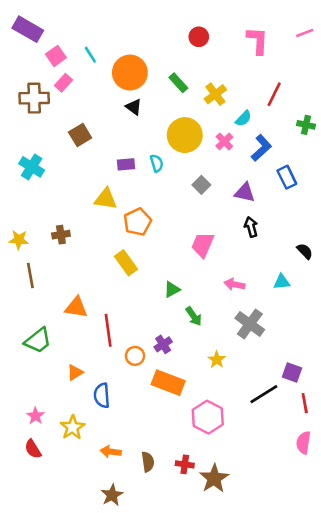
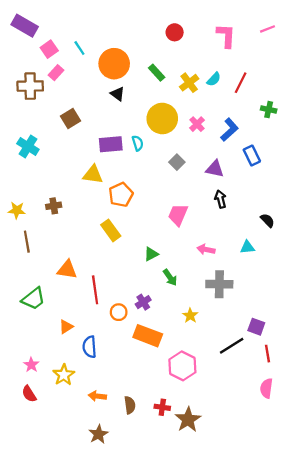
cyan semicircle: (243, 118) -> (214, 79), moved
purple rectangle: (126, 164) -> (111, 144), size x1.5
gray cross: (250, 324) -> (219, 284), turned -35

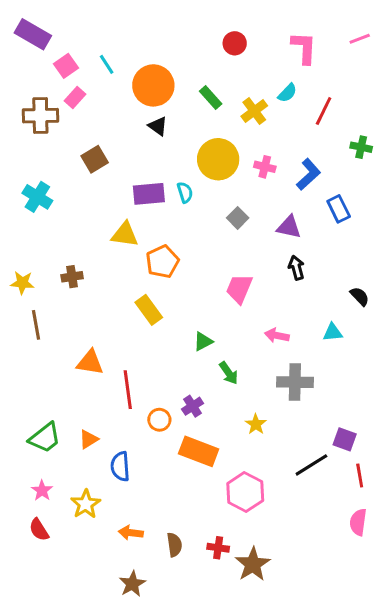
cyan semicircle: (214, 79) -> (287, 93), moved
pink cross: (197, 124) -> (265, 167), turned -32
green trapezoid: (34, 299) -> (45, 438), moved

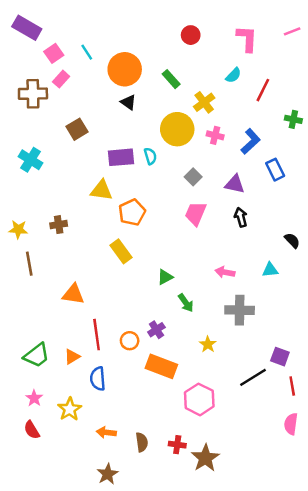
yellow cross: (254, 111) -> (204, 102), moved
pink trapezoid: (239, 289) -> (196, 214), moved
red line: (128, 390) -> (97, 335), moved

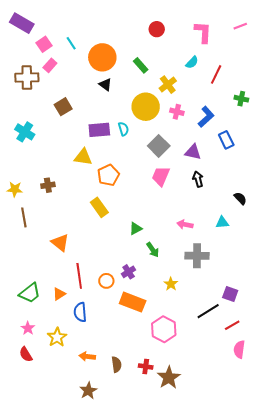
gray square: (193, 177) -> (159, 146), size x1.5
orange triangle: (73, 294) -> (60, 243), turned 30
red line: (292, 386) -> (232, 325), moved, turned 70

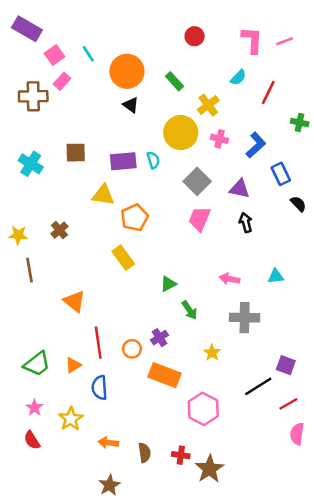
pink line: (240, 26) -> (285, 41), moved
brown square: (63, 107) -> (76, 153), moved, turned 30
brown cross: (48, 185) -> (59, 230), turned -32
black semicircle: (240, 198) -> (298, 204), moved

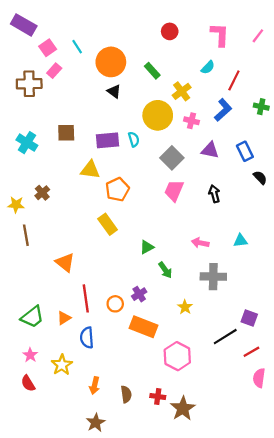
pink line: (285, 41) -> (258, 36), moved, turned -32
blue L-shape: (256, 145) -> (223, 110), moved
purple triangle: (240, 189) -> (210, 150), moved
brown cross: (59, 230) -> (42, 193), moved
orange arrow: (108, 443) -> (95, 386), turned -84

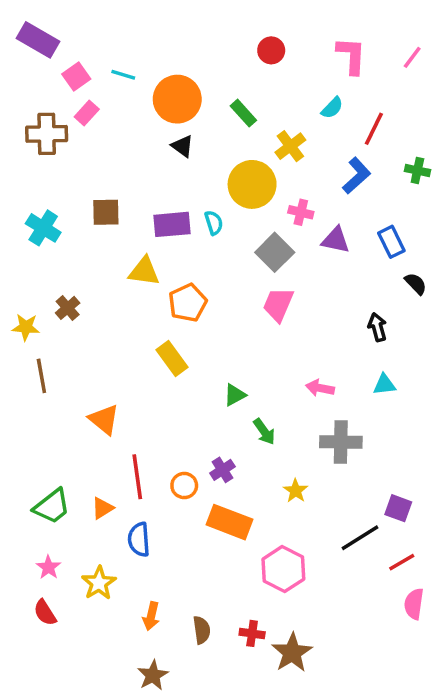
cyan line: (77, 47) -> (123, 75), turned -40
pink cross: (191, 121) -> (301, 212), moved
black arrow: (214, 194) -> (377, 327), moved

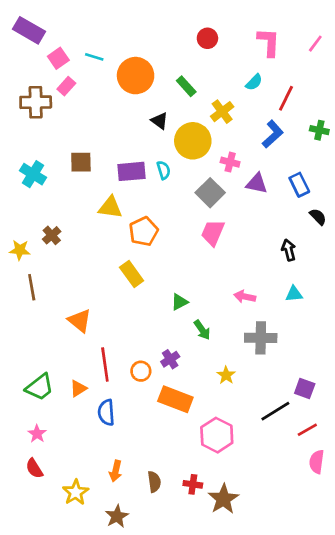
black triangle: (182, 146) -> (160, 121), moved
yellow star: (99, 583) -> (76, 492), moved

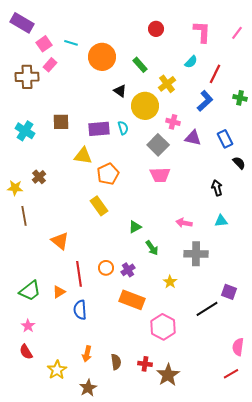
pink trapezoid: (213, 233) -> (160, 175), turned -115
orange circle: (141, 371) -> (106, 268), moved
red line: (307, 430) -> (231, 374), moved

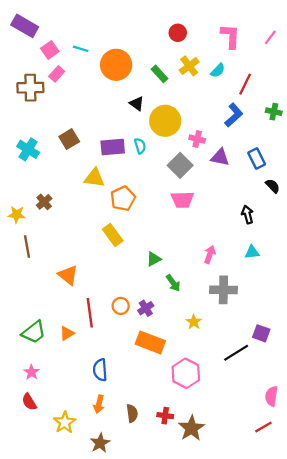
yellow cross: (167, 84) -> (189, 66), moved
brown square: (61, 122) -> (69, 139), turned -30
pink arrow: (184, 223) -> (210, 254), turned 98
blue semicircle: (80, 310) -> (100, 370), moved

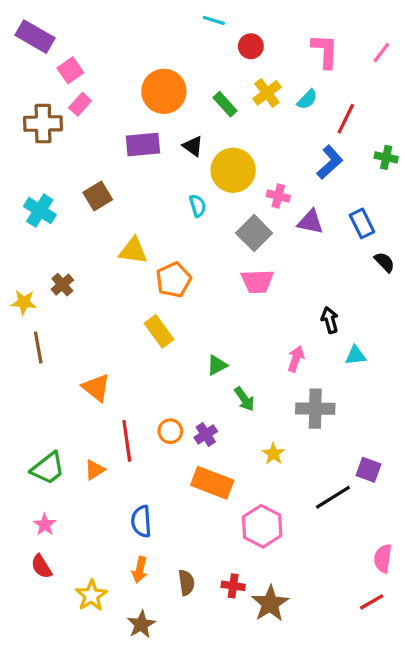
cyan line: (81, 49) -> (214, 20), moved
purple rectangle: (113, 147) -> (143, 144), moved
black arrow: (247, 214) -> (330, 320), moved

